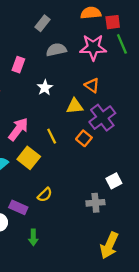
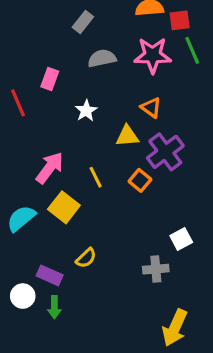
green arrow: (33, 237) -> (54, 307), moved

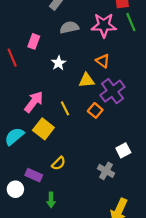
gray cross: (156, 269) -> (106, 171), turned 35
green arrow: (54, 307) -> (51, 200), moved

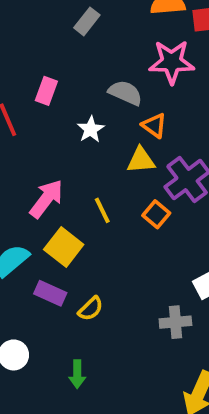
gray semicircle: (69, 27) -> (125, 93), moved, turned 36
orange triangle: (103, 61) -> (154, 126), moved
gray cross: (106, 171) -> (175, 322), turned -35
purple rectangle: (34, 175) -> (50, 293), moved

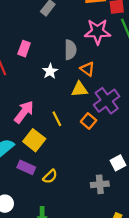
gray semicircle: (125, 93) -> (70, 50), turned 66

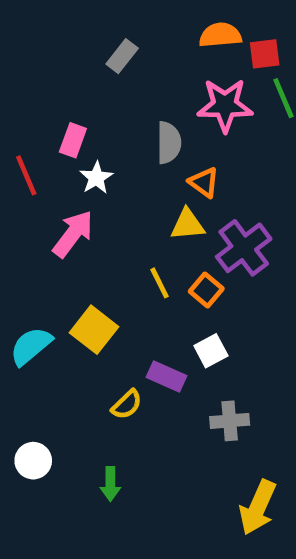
white star: (50, 71) -> (96, 178), moved
pink arrow: (24, 112) -> (73, 234), moved
yellow line: (57, 119) -> (159, 283), moved
white square: (118, 163) -> (211, 351), moved
purple rectangle: (26, 167) -> (166, 376), moved

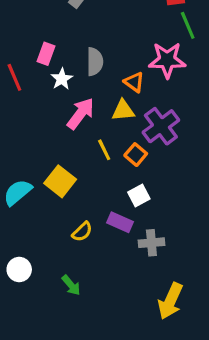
pink star: (225, 105) -> (167, 60), moved
gray semicircle: (169, 143) -> (95, 62), moved
pink arrow: (73, 234) -> (81, 114), moved
purple rectangle: (166, 376) -> (120, 222), moved
green arrow: (110, 484) -> (71, 285), turned -40

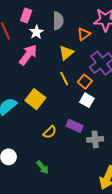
orange triangle: (134, 82) -> (84, 34), turned 48
yellow triangle: (123, 110) -> (66, 53), moved, turned -35
pink arrow: (81, 114) -> (28, 55), moved
white square: (139, 195) -> (87, 100), moved, turned -32

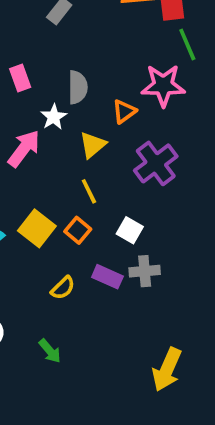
pink rectangle: (26, 16) -> (20, 78), turned -40
white star: (36, 32) -> (54, 117), moved
orange square: (85, 82) -> (78, 230), moved
gray cross: (95, 139) -> (145, 271), moved

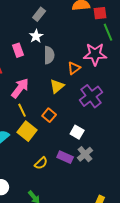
white star: (54, 117) -> (36, 36), moved
yellow line: (89, 191) -> (22, 110), moved
orange square: (78, 230) -> (49, 115), moved
gray cross: (145, 271) -> (85, 154), turned -35

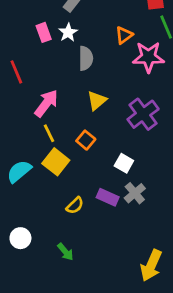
pink rectangle: (18, 50) -> (44, 32), moved
orange triangle: (74, 68) -> (124, 35), moved

